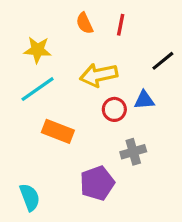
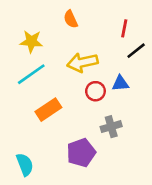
red line: (121, 25) -> (124, 28), moved
orange rectangle: (58, 131) -> (48, 110), turned -55

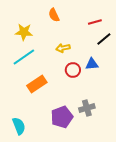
red line: (124, 28) -> (95, 22), turned 64
yellow arrow: (82, 62) -> (63, 48), size x0.6
gray cross: (111, 127) -> (87, 108), moved

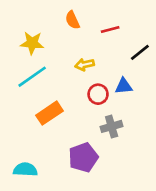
red line: (95, 22) -> (110, 30), moved
gray cross: (87, 108) -> (112, 126), moved
cyan semicircle: (19, 126) -> (25, 170), turned -66

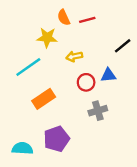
red line: (110, 30) -> (87, 20), moved
yellow star: (32, 43) -> (47, 38), moved
purple pentagon: (83, 157) -> (57, 139), moved

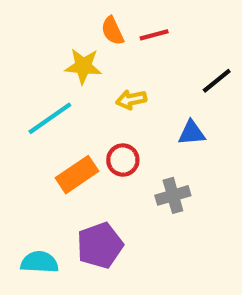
red circle: (86, 82) -> (123, 160), moved

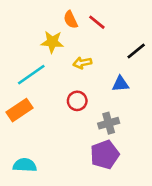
red line: (154, 35) -> (97, 22), turned 54
orange rectangle: (77, 175) -> (19, 110), moved
purple pentagon: (100, 245) -> (105, 155), moved

